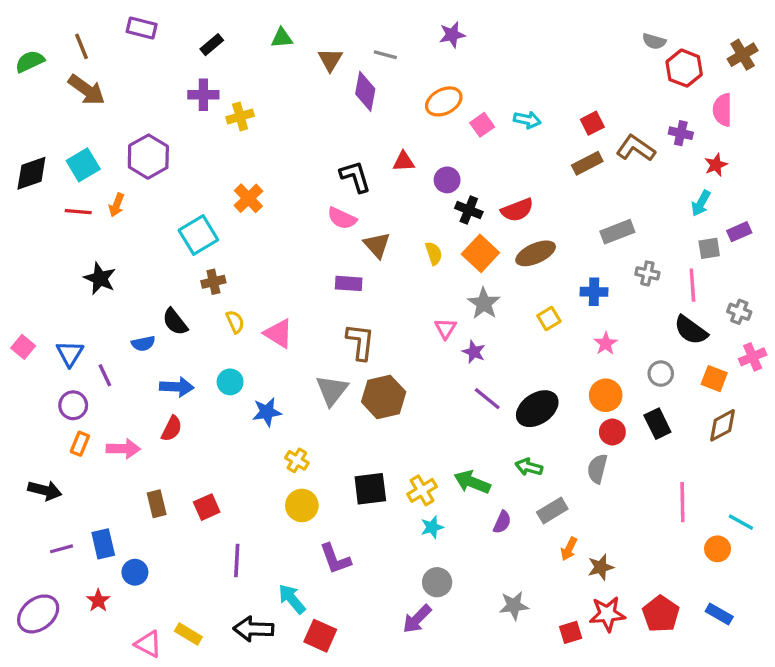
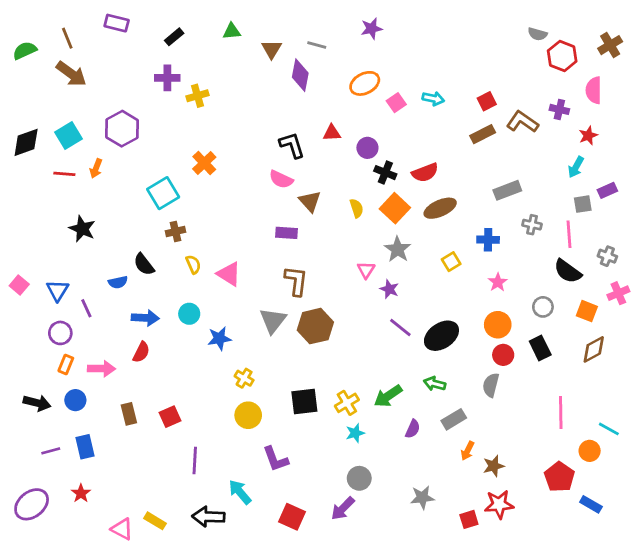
green arrow: (472, 482) -> (388, 396), turned -56
blue circle: (135, 572) -> (75, 400), moved
red pentagon: (661, 614) -> (559, 477), moved
red square: (320, 636) -> (292, 517), moved

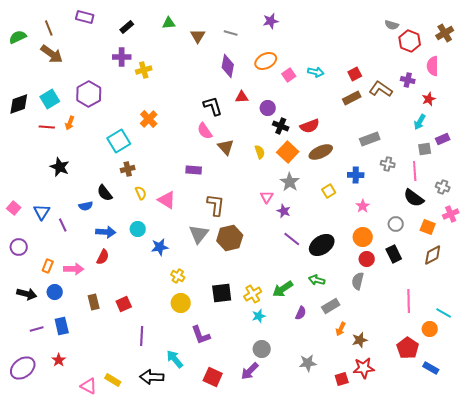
purple diamond: (300, 75) -> (228, 66), moved
pink semicircle: (281, 179) -> (205, 131), turned 30
purple rectangle: (287, 233) -> (194, 170), moved
purple circle: (60, 333) -> (19, 247), moved

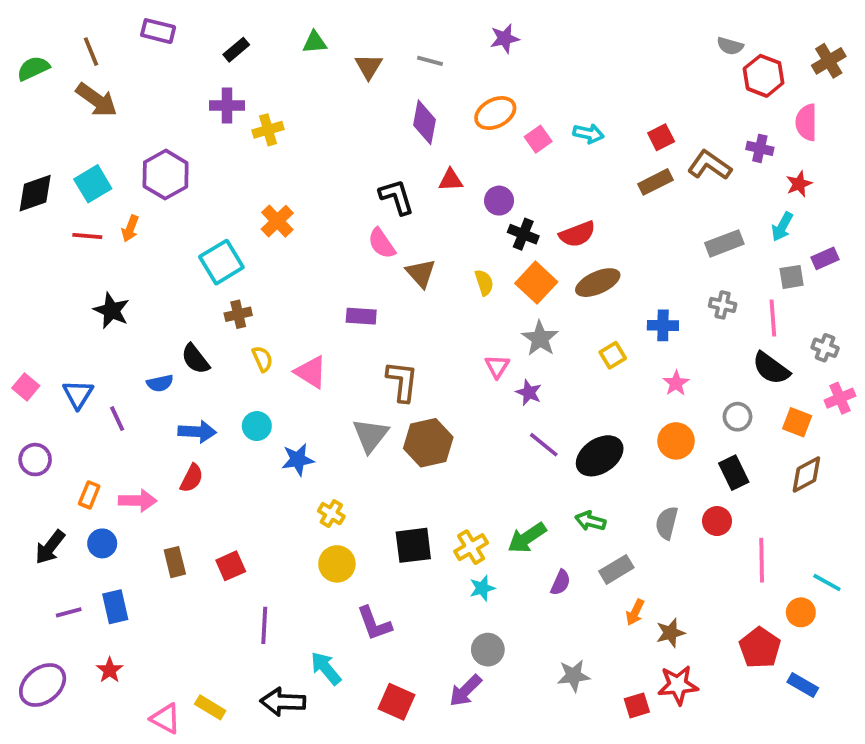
gray rectangle: (370, 139) -> (724, 243), moved
red circle: (367, 259) -> (717, 521), moved
black arrow: (27, 294) -> (50, 547), turned 114

